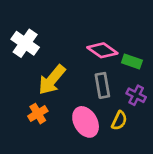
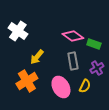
yellow arrow: (52, 80) -> (37, 57), size x0.7
purple cross: (136, 95) -> (97, 68), turned 32
orange cross: (38, 114) -> (27, 81), size x1.5

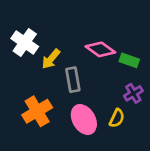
yellow arrow: (37, 57) -> (51, 59), moved
gray rectangle: (73, 61) -> (73, 80), moved

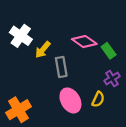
green rectangle: (129, 60) -> (109, 51), turned 35
orange cross: (37, 111) -> (18, 110), moved

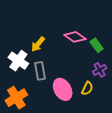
white cross: (21, 36) -> (18, 61), moved
gray rectangle: (61, 67) -> (40, 71), moved

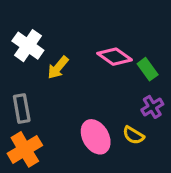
white cross: (18, 61) -> (28, 46), moved
gray rectangle: (40, 71) -> (22, 109), moved
yellow semicircle: (87, 88) -> (133, 135), turned 96

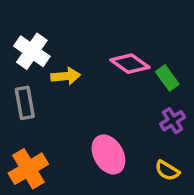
yellow arrow: (58, 68) -> (66, 76), turned -135
gray rectangle: (22, 109) -> (25, 103), moved
yellow semicircle: (133, 135) -> (167, 171), moved

